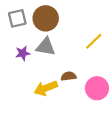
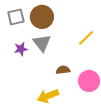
gray triangle: (46, 47) -> (42, 43), turned 42
yellow arrow: (46, 88) -> (48, 96), moved

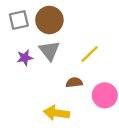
yellow line: (86, 38) -> (89, 54), moved
yellow arrow: (48, 96) -> (56, 113), turned 30

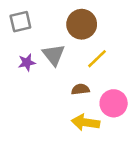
brown circle: (49, 20) -> (82, 24), moved
yellow arrow: (56, 113) -> (85, 122), moved

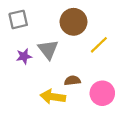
yellow line: (97, 59) -> (99, 45), moved
yellow arrow: (85, 122) -> (53, 97), moved

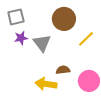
purple star: (24, 56) -> (21, 38), moved

